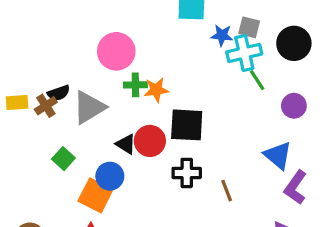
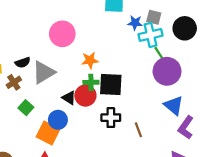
green cross: (135, 85) -> (91, 82), moved
brown cross: (46, 106) -> (14, 82), moved
purple circle: (294, 106) -> (167, 71), moved, size x1.6

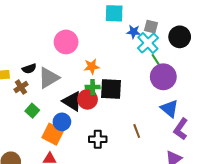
cyan cross: (150, 35) -> (148, 43), turned -30
black triangle: (69, 98) -> (72, 101), size x1.5
black cross: (111, 118) -> (98, 139), moved

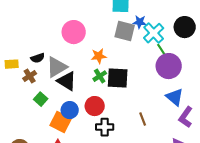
gray square: (151, 27) -> (125, 31), moved, size x1.5
green cross: (93, 87) -> (100, 76), turned -32
red circle: (88, 99) -> (95, 106), moved
black triangle: (72, 101) -> (67, 81), moved

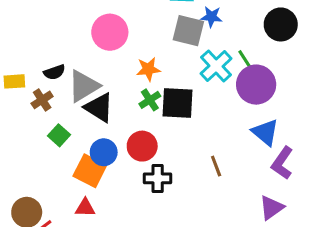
cyan cross: (154, 33) -> (216, 66), moved

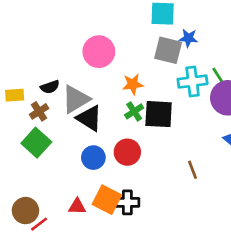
cyan cross: (216, 66) -> (193, 82), turned 36
green square: (59, 135) -> (36, 143), moved, size x1.5
orange square: (90, 171) -> (107, 200), moved
black cross: (158, 178) -> (127, 202), moved

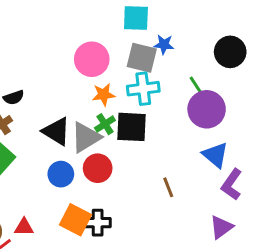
pink circle: (99, 52) -> (92, 59), moved
cyan cross: (193, 82) -> (143, 89), moved
gray triangle: (76, 99) -> (86, 137), moved
red triangle: (77, 206) -> (24, 227), moved

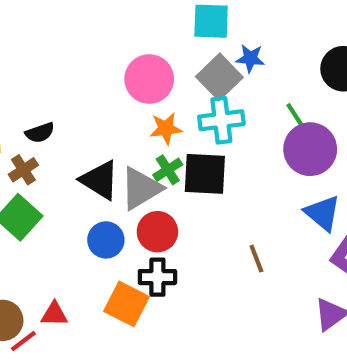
gray square: (142, 58) -> (219, 77), turned 32
black cross: (98, 223) -> (157, 277), moved

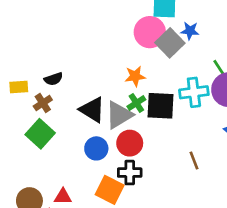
pink circle: (149, 79) -> (150, 32), moved
cyan cross: (221, 120) -> (194, 92), moved

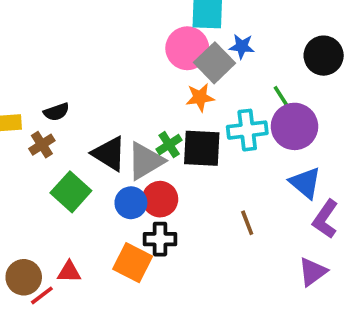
orange star: (135, 76) -> (200, 97), moved
green square: (40, 134) -> (71, 192), moved
blue circle: (96, 148) -> (131, 203), moved

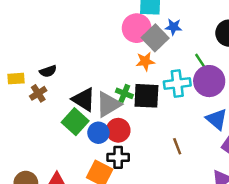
green cross: (169, 145) -> (124, 93), turned -35
green square: (71, 192) -> (75, 122), moved

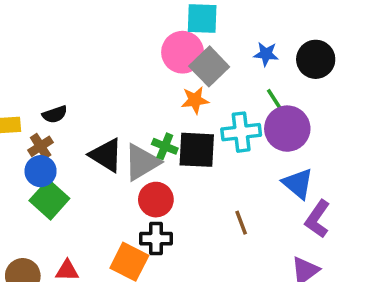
blue star: (174, 27) -> (266, 54), moved
green square: (75, 122) -> (49, 200), moved
blue circle: (98, 133) -> (41, 171), moved

